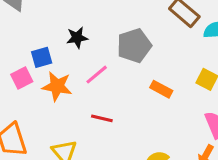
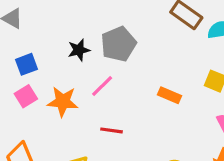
gray pentagon: (134, 46) -> (119, 44), moved
blue square: (42, 57) -> (27, 64), moved

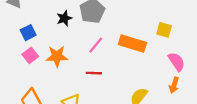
pink line: (102, 86) -> (96, 45), moved
orange rectangle: (170, 95) -> (132, 43), size x1.6

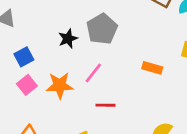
orange rectangle: (132, 43) -> (152, 68), size x0.6
pink line: (96, 45) -> (93, 73), moved

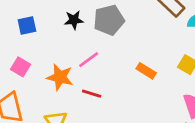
pink square: (27, 85) -> (21, 67), moved, turned -36
orange star: (60, 85) -> (60, 77), moved

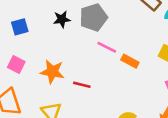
pink line: (89, 60) -> (107, 47), moved, turned 66

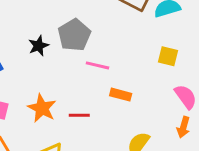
orange rectangle: (130, 61) -> (121, 95), moved
orange star: (52, 72) -> (42, 108), turned 30

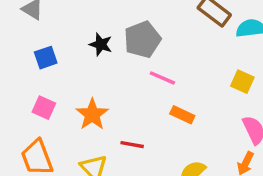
black star: (38, 46) -> (101, 44), turned 30
red line: (79, 115) -> (132, 145), moved

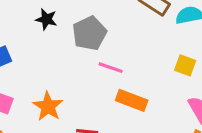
black star: (101, 44) -> (46, 19), moved
orange rectangle: (182, 115) -> (132, 100), size x1.4

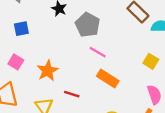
gray pentagon: (89, 33) -> (88, 25), turned -30

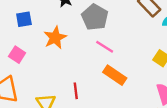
orange star: (48, 71) -> (55, 38), moved
red line: (72, 94) -> (76, 91), turned 64

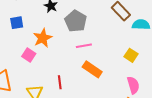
pink line: (105, 47) -> (84, 46), turned -42
pink square: (17, 55) -> (29, 55), moved

